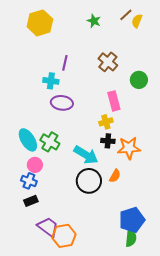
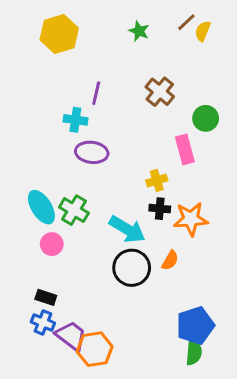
pink rectangle: (114, 101) -> (185, 149), moved
blue cross: (29, 181) -> (43, 322), moved
black rectangle: (31, 201) -> (46, 297), turned 40

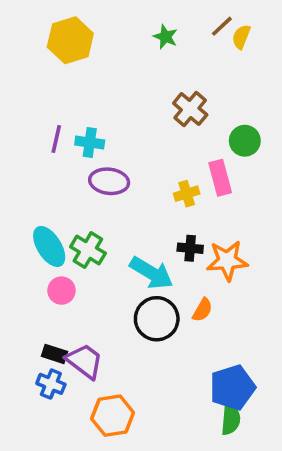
purple line: (96, 93) -> (56, 139), moved
yellow cross: (157, 180) -> (187, 194), moved
purple trapezoid: (71, 336) -> (84, 361), moved

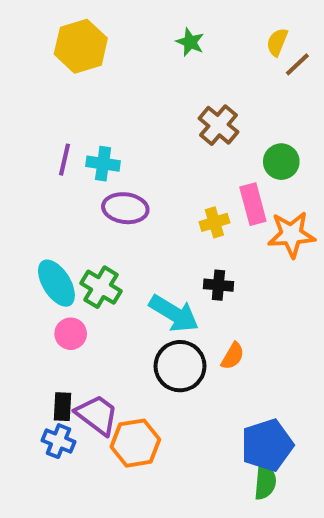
brown line: (222, 26) -> (297, 64), moved
orange star: (227, 261) -> (291, 234), moved
black rectangle: (54, 354) -> (63, 407), turned 75
orange hexagon: (113, 416) -> (135, 443), moved

